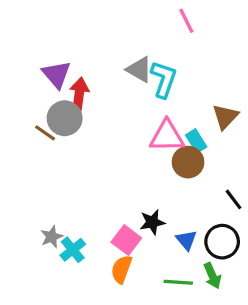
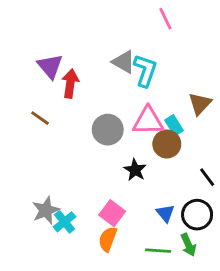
gray circle: (65, 118) -> (108, 130), moved
black star: (152, 222) -> (135, 170), moved, turned -30
gray star: (52, 237) -> (46, 210), size x1.4

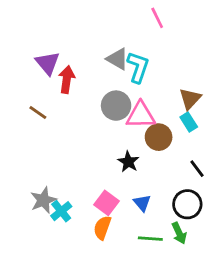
cyan rectangle: (174, 125) -> (189, 122), moved
gray circle: (108, 130) -> (116, 106), moved
blue triangle: (165, 213) -> (142, 203), moved

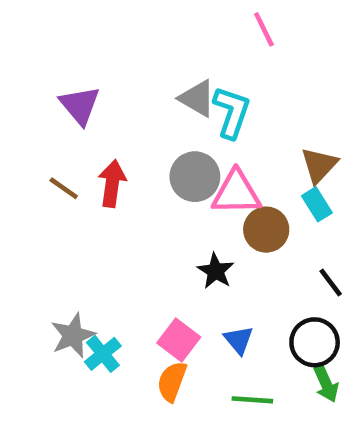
red arrow: (67, 80) -> (112, 184), moved
green arrow: (179, 233) -> (326, 384), moved

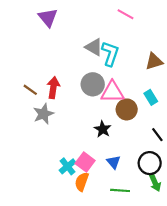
pink line: (264, 29) -> (126, 14), turned -35
purple triangle: (80, 105) -> (48, 18), moved
brown triangle: (319, 165) -> (154, 61), moved, turned 30
gray star: (73, 335) -> (43, 114), moved
cyan cross: (103, 354) -> (68, 166), moved

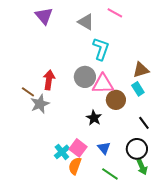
gray triangle: (94, 47) -> (86, 22), moved
brown triangle: (154, 61) -> (141, 70), moved
brown line: (30, 90) -> (28, 92), moved
green line: (120, 190) -> (110, 174), turned 30

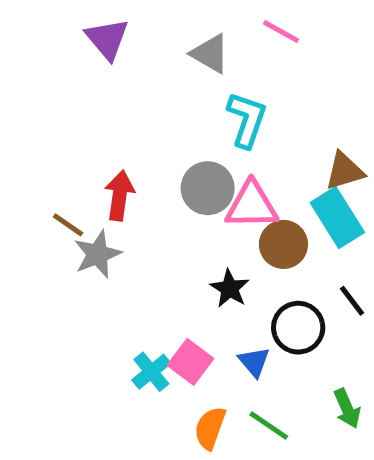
cyan rectangle: (138, 89) -> (337, 218), size x1.6
black circle: (137, 149) -> (298, 328), moved
orange semicircle: (75, 166) -> (210, 428), moved

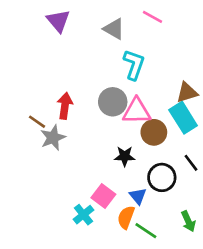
black star: (230, 288) -> (125, 156), turned -30
cyan cross: (151, 372) -> (83, 215), moved
orange semicircle: (210, 428) -> (126, 217), moved

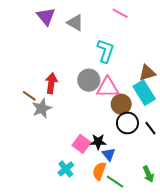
gray triangle: (114, 29) -> (75, 23), moved
black star: (125, 156) -> (98, 142), moved
black circle: (162, 177) -> (127, 123), moved
pink square: (103, 196) -> (81, 144), moved

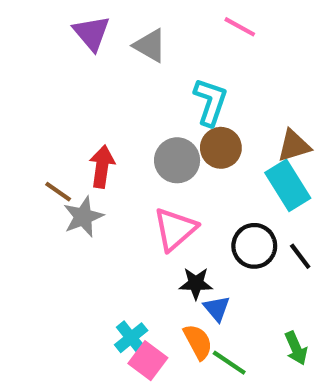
pink triangle: (108, 87) -> (175, 229), moved, turned -40
brown circle: (121, 104) -> (221, 148), moved
pink square: (81, 144) -> (148, 361), moved
orange semicircle: (99, 171) -> (198, 342), turned 132

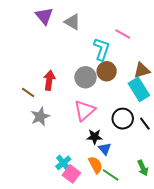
pink line: (240, 27) -> (123, 34), moved
gray star: (83, 217) -> (40, 117), moved

